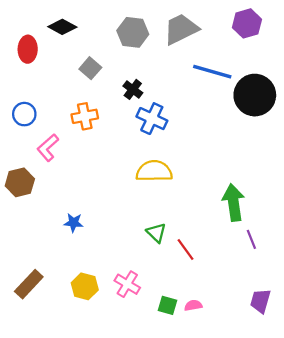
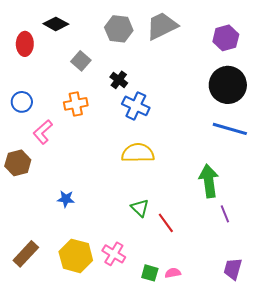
purple hexagon: (247, 23) -> (226, 38), moved
blue line: (212, 72) -> (230, 129), moved
yellow hexagon: (85, 286) -> (76, 256), size x1.4

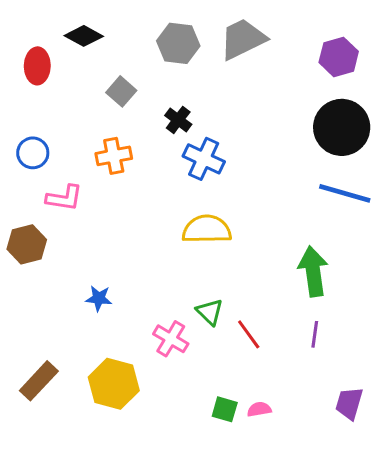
pink L-shape: (43, 132) -> (64, 198), turned -130
purple line: (225, 214) -> (315, 334), moved, turned 30
pink cross: (114, 254) -> (171, 339), moved

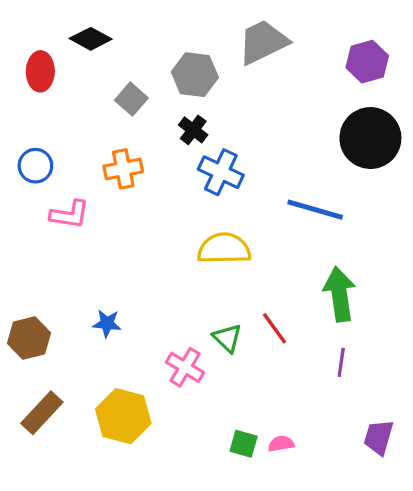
gray hexagon: (178, 43) -> (195, 75), moved
blue line: (345, 193) -> (315, 210), moved
brown hexagon: (27, 244) -> (29, 338), moved
red line: (249, 334) -> (274, 328), moved

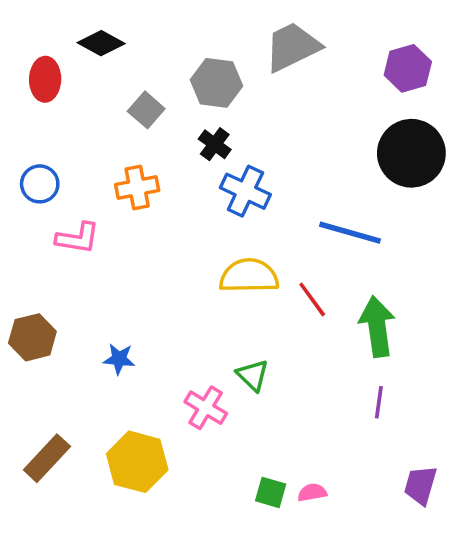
red line: (274, 328) -> (312, 299), moved
brown hexagon: (29, 338) -> (32, 337), moved

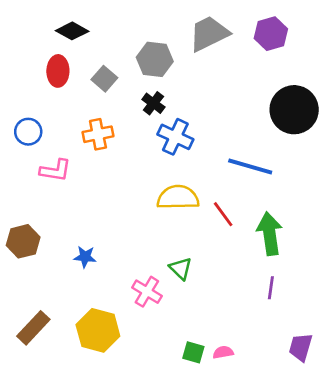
purple hexagon: (408, 68) -> (271, 34), moved
red ellipse: (45, 79) -> (58, 71), moved

